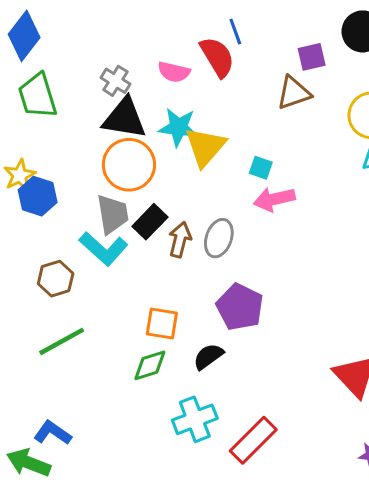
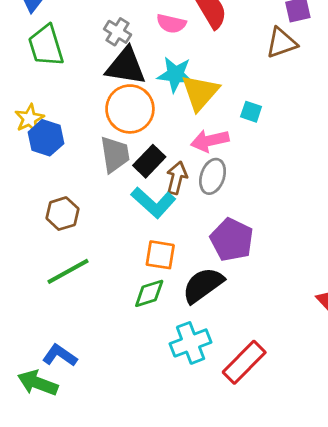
pink arrow: (274, 199) -> (210, 141), moved
cyan L-shape: (103, 249) -> (153, 203), moved
black semicircle: (208, 356) -> (203, 285), size x1.5

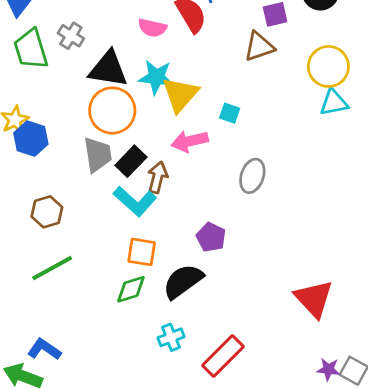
gray cross: (118, 32) -> (71, 36), moved
gray ellipse: (213, 176) -> (252, 176), moved
purple pentagon: (232, 240) -> (211, 237), size x0.7
cyan cross: (191, 343) -> (171, 337), size x0.7

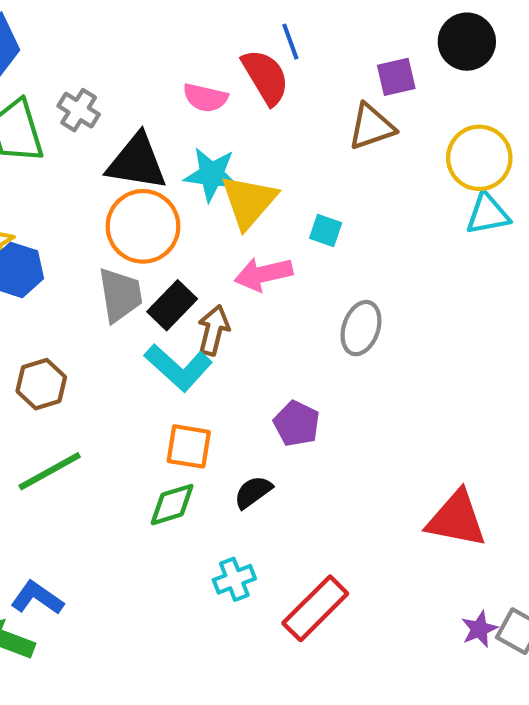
black semicircle: (183, 281) -> (253, 492), size x0.6
red triangle: (314, 299) -> (456, 519), turned -36
purple star: (328, 369) -> (479, 629), turned -30

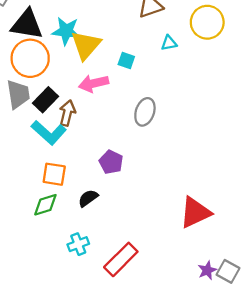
cyan triangle: (488, 214) -> (169, 43), moved, size x0.7
red triangle: (456, 519) -> (195, 212), turned -36

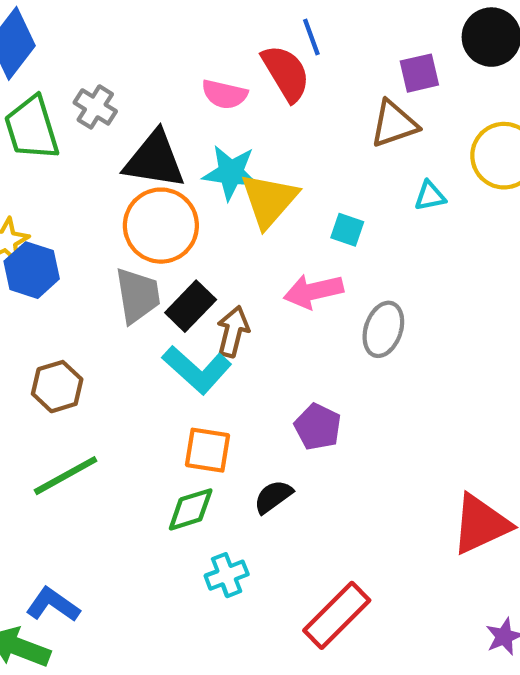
pink arrow: (94, 83) -> (313, 291), moved
cyan cross: (78, 244) -> (227, 575), moved

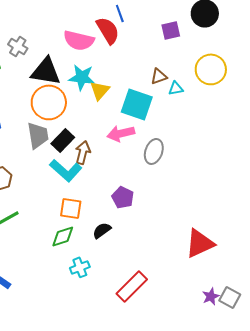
pink semicircle: (224, 94) -> (79, 40), size x1.4
brown triangle: (394, 124) -> (159, 76), moved, size x0.7
yellow triangle: (269, 200) -> (100, 90), size x0.7
cyan square: (347, 230) -> (137, 104), size x2.0

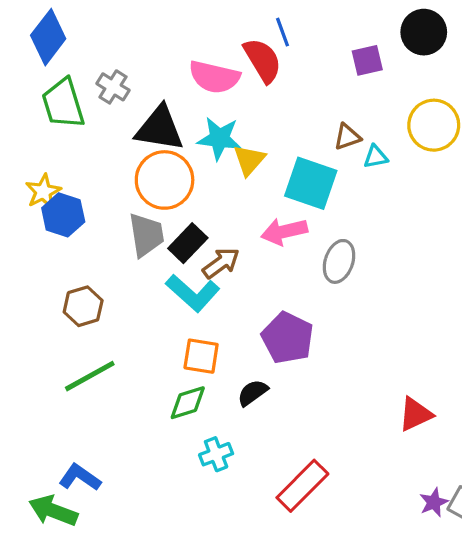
brown arrow: (83, 152) -> (221, 263), turned 40
purple pentagon: (123, 197) -> (287, 338), size x1.4
red triangle: (200, 243) -> (415, 414), size x0.7

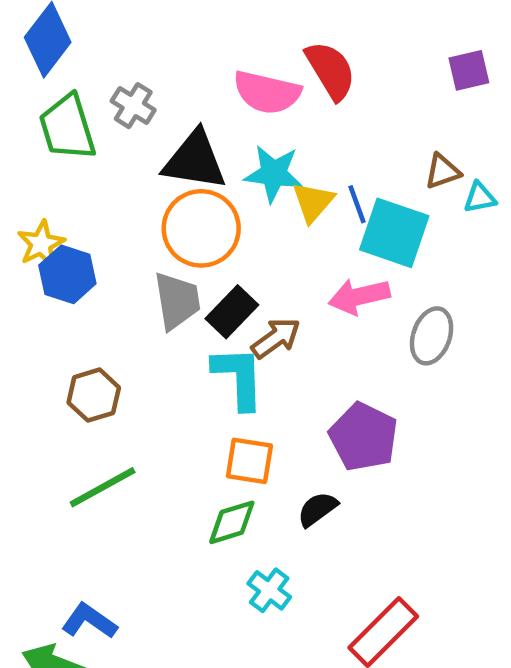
blue line: (282, 32) -> (357, 204), moved
cyan L-shape: (193, 293) -> (239, 378), turned -134
cyan cross: (216, 454) -> (269, 590), turned -32

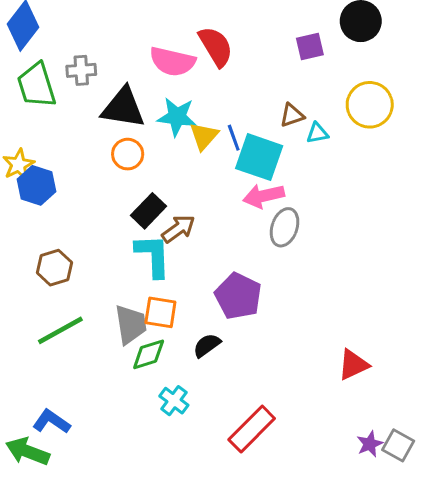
gray cross: (133, 106) -> (81, 70), turned -36
orange circle: (201, 228) -> (128, 154), size x0.6
pink arrow: (359, 296) -> (264, 196), moved
gray trapezoid: (177, 301) -> (131, 324), moved

